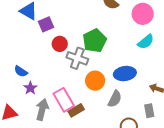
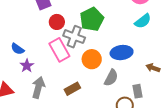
pink rectangle: (64, 100) -> (59, 50), moved
gray rectangle: (149, 111) -> (137, 91), moved

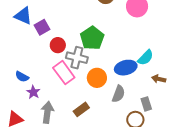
cyan semicircle: (143, 21) -> (146, 58), moved

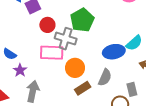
pink rectangle: (64, 73) -> (52, 53), turned -55
orange circle: (97, 78) -> (75, 68), moved
brown rectangle: (81, 109) -> (83, 88), moved

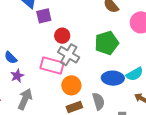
green pentagon: (82, 20) -> (107, 43), moved
red circle: (47, 25) -> (62, 36), moved
gray semicircle: (105, 77) -> (98, 101), turned -54

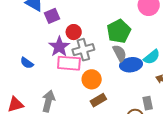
gray cross: (69, 55) -> (83, 50), turned -35
purple star: (17, 76) -> (59, 47), moved, size x1.5
gray semicircle: (98, 101) -> (120, 53), moved

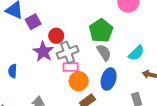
blue semicircle: (27, 63) -> (13, 71), turned 64
pink rectangle: (69, 63) -> (71, 67), moved, size x0.7
blue ellipse: (131, 65) -> (109, 79), moved, turned -60

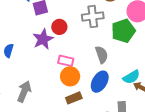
green pentagon: (101, 31) -> (123, 31), moved
gray cross: (68, 52) -> (93, 16), moved
cyan semicircle: (136, 53) -> (131, 77), moved

